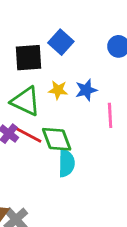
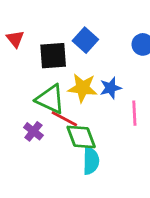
yellow star: (58, 90) -> (83, 88), size x1.5
red line: (28, 135) -> (64, 119), moved

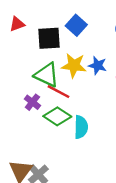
red triangle: (15, 39) -> (17, 24), turned 49
blue star: (111, 88) -> (98, 65), turned 30
green diamond: (81, 137) -> (57, 116), moved, turned -36

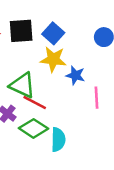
black square: (49, 38) -> (21, 31), moved
yellow star: (74, 65) -> (53, 59), moved

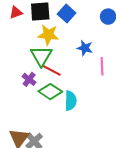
yellow star: (53, 59) -> (48, 35), moved
green triangle: (22, 85) -> (41, 56), turned 35

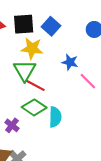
pink line: (102, 66) -> (88, 81), turned -42
purple cross: (29, 79) -> (12, 125), moved

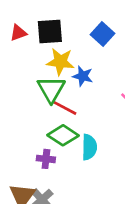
blue square: (51, 26) -> (102, 34), moved
blue star: (70, 62) -> (83, 76), moved
purple cross: (12, 125) -> (46, 159), moved, turned -32

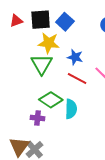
blue square: (102, 34) -> (65, 22), moved
blue star: (83, 76) -> (75, 57), moved
red line: (64, 108) -> (77, 78), moved

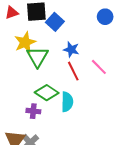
blue square: (65, 22) -> (55, 22), moved
yellow star: (49, 43) -> (25, 42), moved, turned -30
red line: (77, 78) -> (73, 71), turned 36

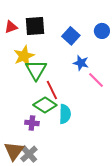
blue square: (55, 22) -> (71, 36), moved
blue star: (71, 50) -> (81, 63), moved
red line: (73, 71) -> (52, 90), moved

